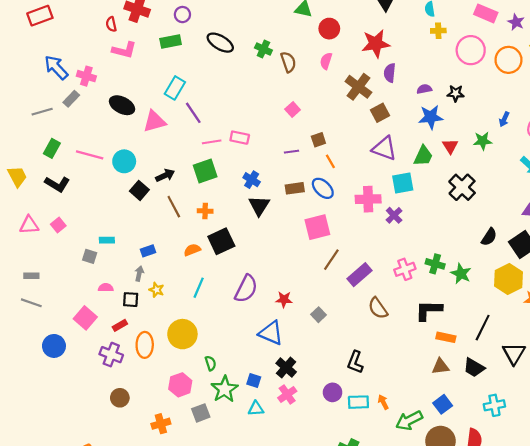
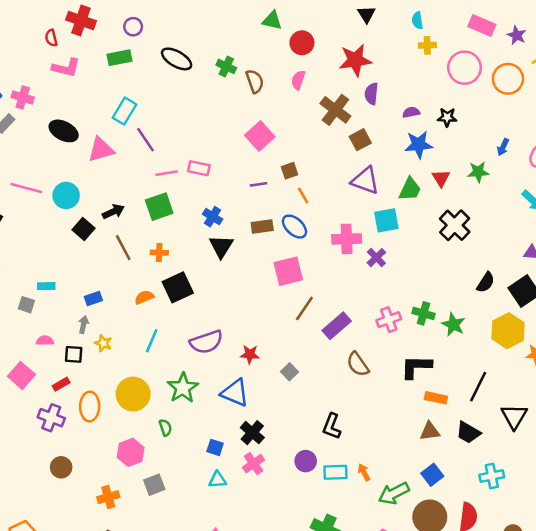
pink square: (293, 110) -> (260, 136), size x1.6
purple semicircle: (246, 289) -> (206, 342), turned 44
green star: (225, 389) -> (183, 388), moved

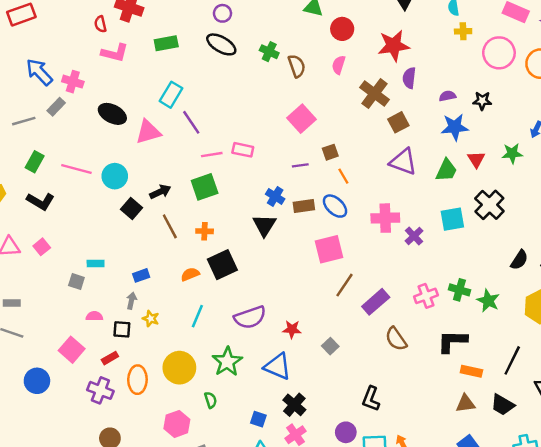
purple circle: (133, 27) -> (222, 13), moved
blue cross: (213, 217) -> (275, 196), moved
cyan square: (386, 220) -> (452, 219), moved

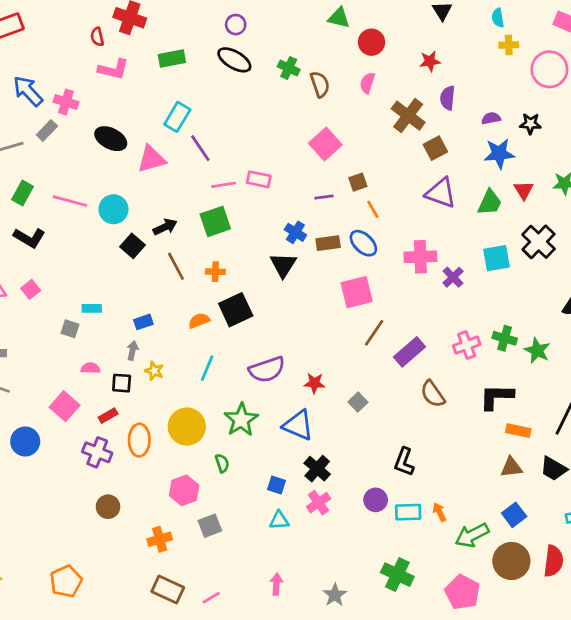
red star: (394, 46) -> (430, 61), size x0.6

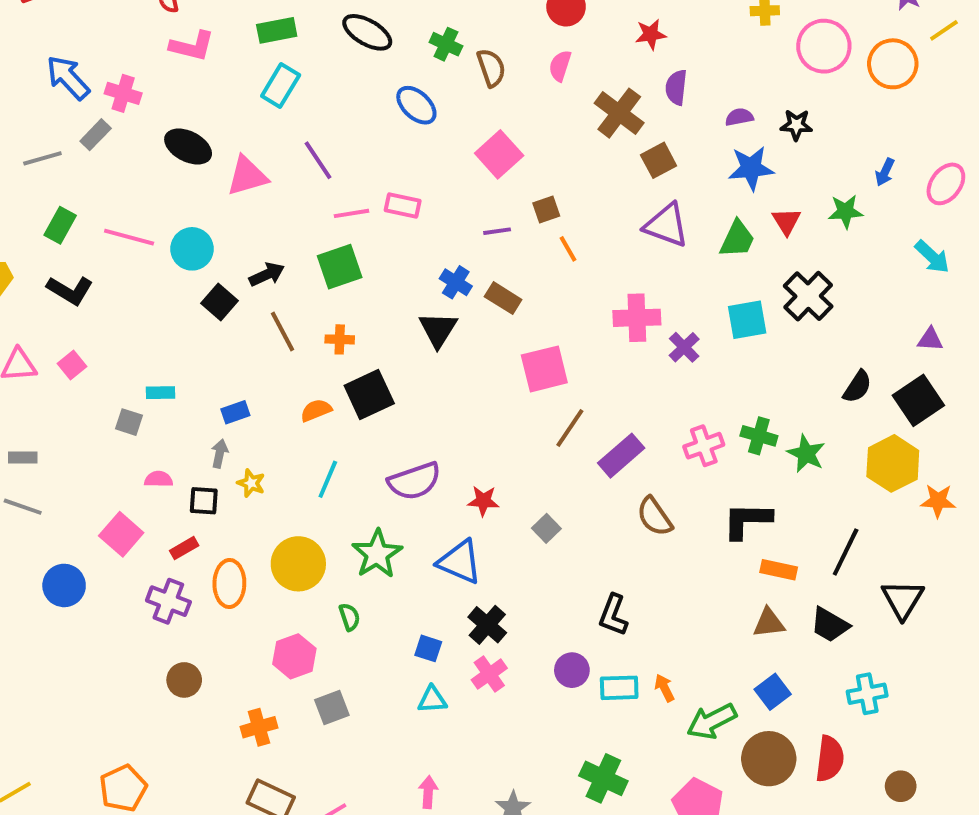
cyan rectangle: (177, 117) -> (281, 85), moved
brown rectangle: (328, 243) -> (503, 298), turned 40
blue ellipse: (363, 243) -> (416, 105), moved

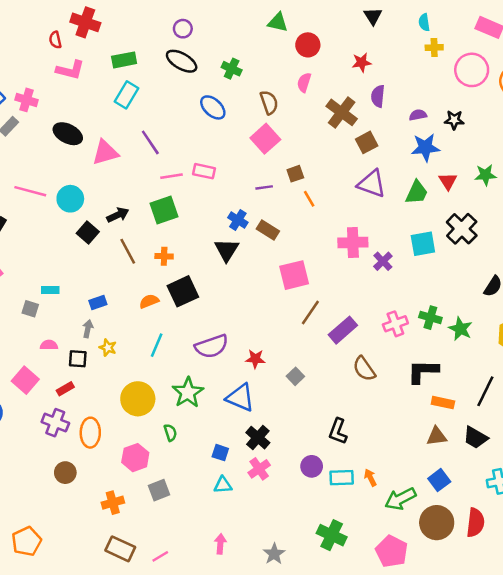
brown semicircle: (491, 68) -> (269, 102), moved
orange ellipse: (229, 583) -> (90, 433), moved

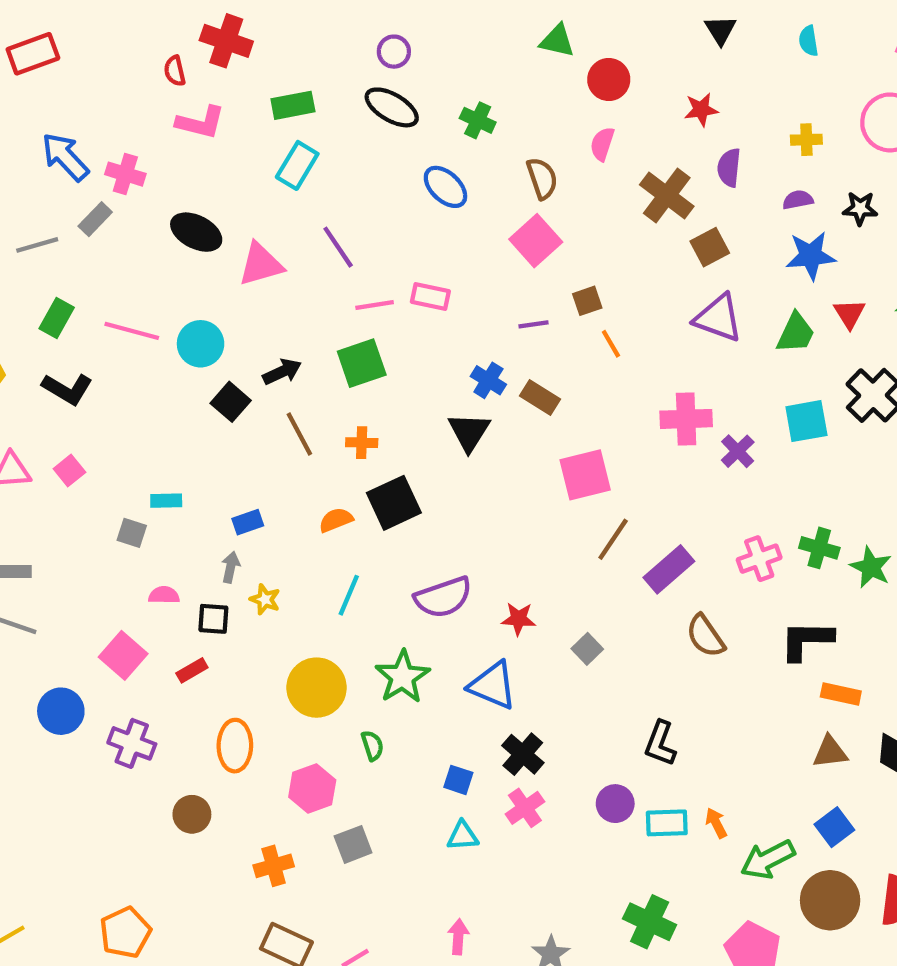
yellow cross: (434, 47) -> (806, 140), moved
purple cross: (55, 423) -> (132, 743), moved

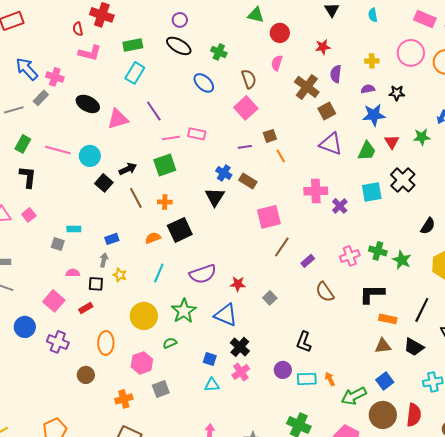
black L-shape: (67, 389) -> (28, 177), turned -115
purple rectangle: (669, 569) -> (308, 261), size x0.6
green semicircle: (372, 746) -> (170, 343), turned -96

